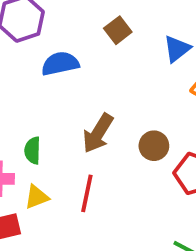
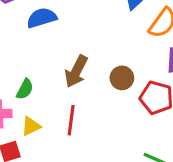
green semicircle: (33, 150) -> (25, 89), turned -150

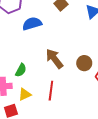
brown arrow: (76, 71) -> (54, 59), turned 115

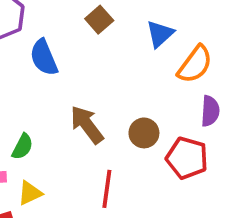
blue semicircle: (32, 24) -> (44, 57), turned -96
red line: (51, 91) -> (107, 189), moved

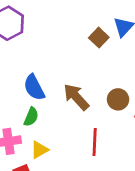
brown square: (99, 20) -> (99, 38), moved
blue semicircle: (44, 57) -> (34, 87), moved

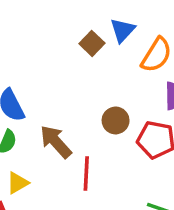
brown arrow: (76, 97) -> (56, 142), moved

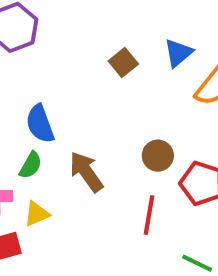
brown square: (92, 43) -> (123, 62), moved
red line: (86, 173) -> (149, 215), moved

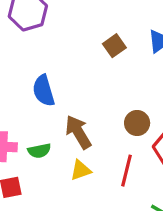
green semicircle: (31, 165) -> (39, 151), moved, turned 45
yellow triangle: (37, 214) -> (81, 170), moved

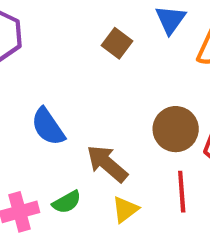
brown circle: (137, 123) -> (176, 129), size x1.4

